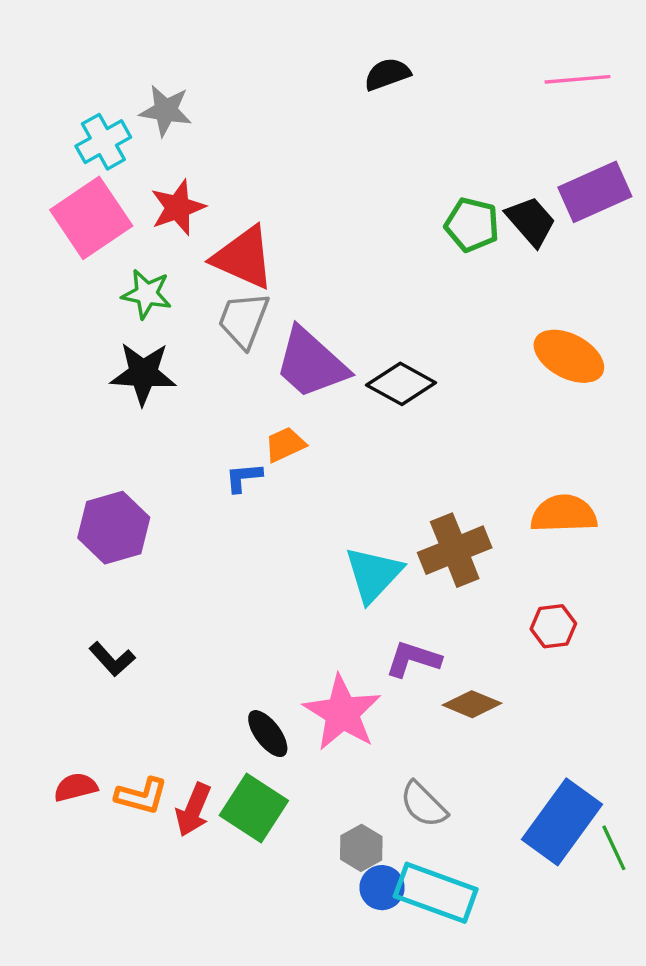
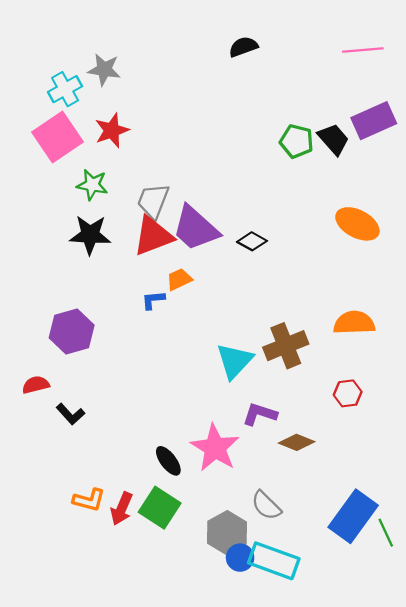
red triangle: (244, 258) -> (153, 236), moved, turned -45
black diamond: (401, 384) -> (252, 241), size x0.7
red semicircle: (76, 787) -> (36, 385), moved
gray hexagon: (361, 848) -> (227, 533), size x1.5

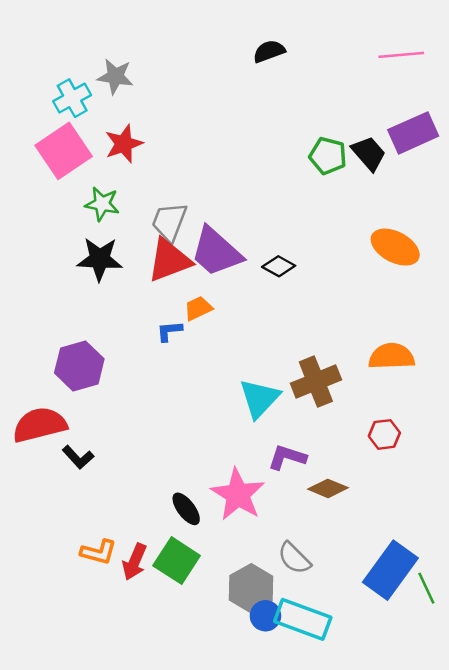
red semicircle: (36, 385) -> (40, 425), size x1.8

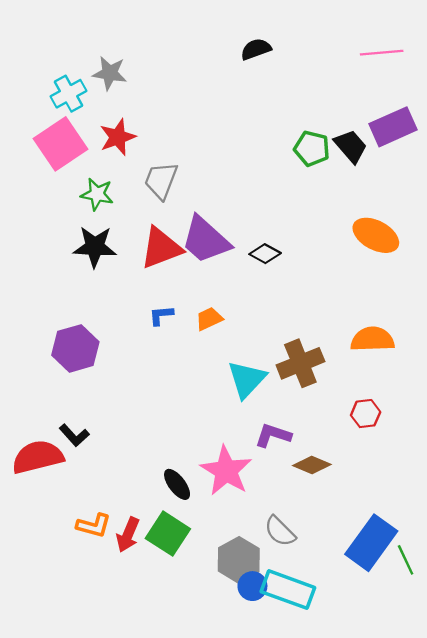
gray trapezoid: (169, 222) -> (161, 180), moved
orange trapezoid: (198, 308) -> (209, 319), moved
red semicircle: (40, 425) -> (38, 457), moved

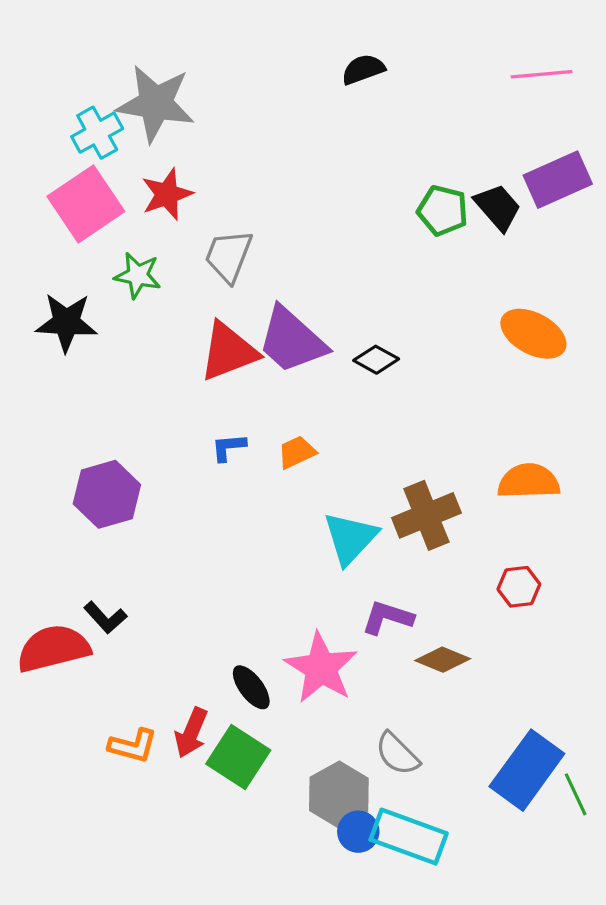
gray star: (110, 73) -> (156, 103), size x1.6
black star: (95, 247) -> (66, 322), moved
red arrow: (128, 535) -> (191, 733), moved

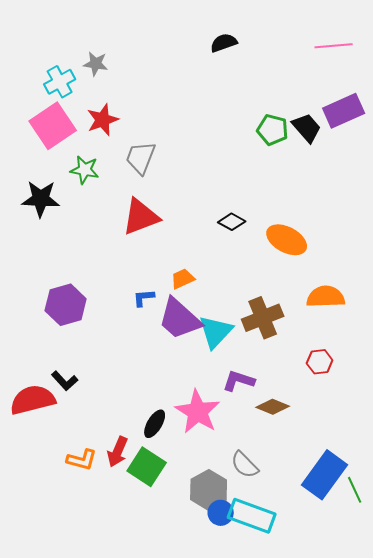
gray star: (156, 103) -> (96, 64), size x0.5
orange ellipse: (533, 334) -> (287, 240), moved
purple trapezoid: (292, 340) -> (180, 319), moved
blue L-shape: (229, 447) -> (144, 298), moved
black ellipse: (251, 687) -> (155, 424), turned 68

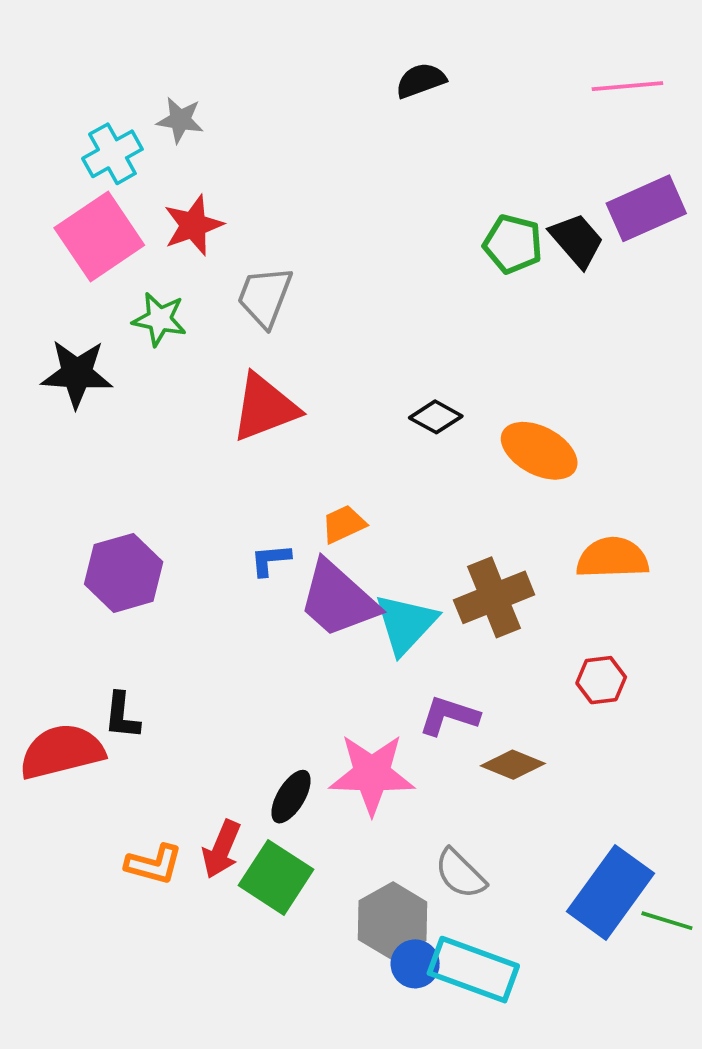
black L-shape: (65, 381) -> (122, 716), turned 48
pink star: (198, 412) -> (372, 774), turned -30
green line: (355, 490) -> (667, 921), turned -48

